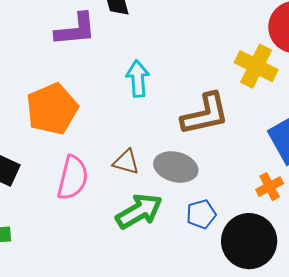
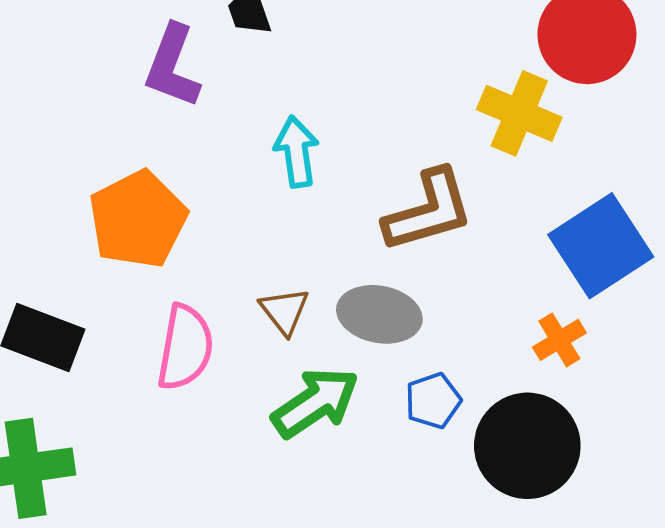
purple L-shape: (75, 29) -> (172, 66), turned 120
brown triangle: (126, 162) -> (284, 311), turned 40

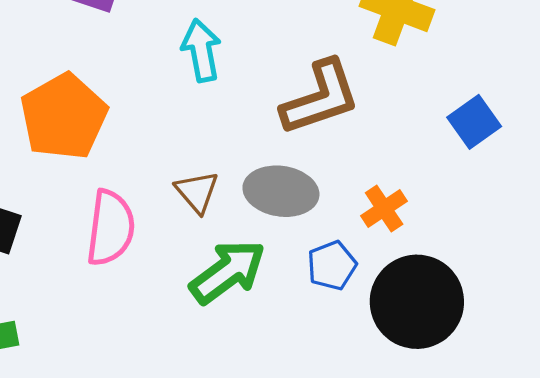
blue square: (601, 246) -> (474, 122), size x0.6
orange cross: (559, 340) -> (384, 208), moved

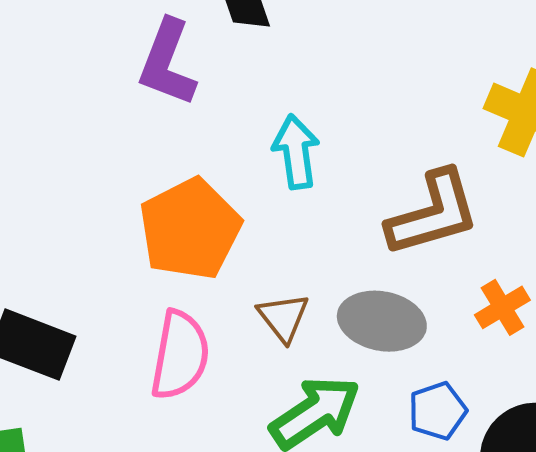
orange pentagon: (64, 117) -> (190, 229), moved
orange cross: (384, 208) -> (502, 307), moved

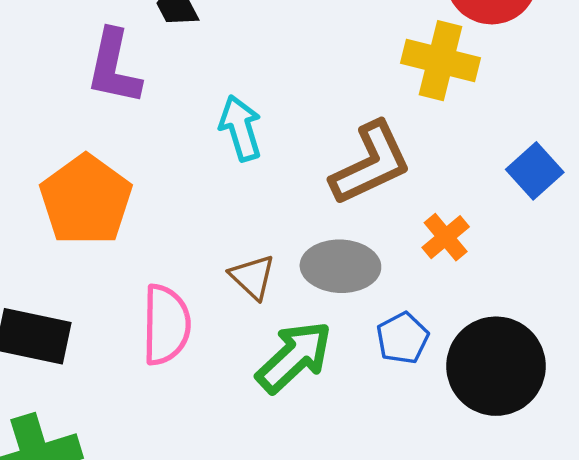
orange pentagon: (190, 229) -> (86, 200), moved

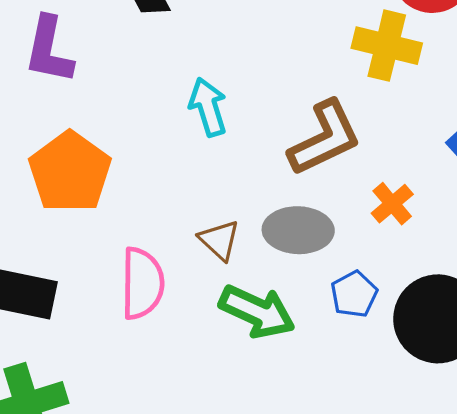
purple L-shape: (114, 67) -> (49, 50), moved
green arrow: (294, 357) -> (257, 312), turned 68

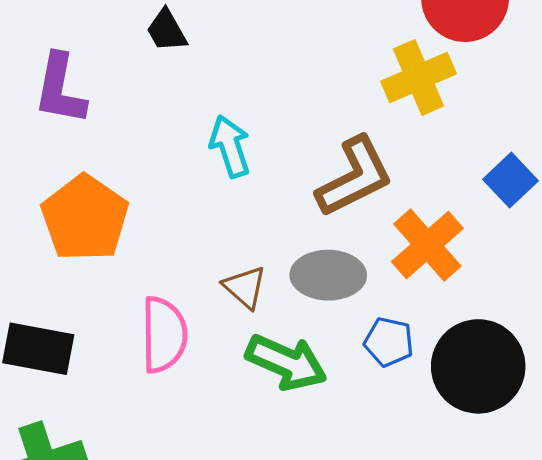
yellow cross: (387, 46) -> (418, 78), turned -36
orange cross: (392, 204) -> (427, 245), size x1.6
blue pentagon: (354, 294) -> (389, 342), turned -30

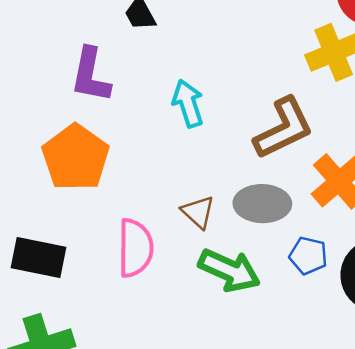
purple L-shape: (60, 89) -> (91, 75), moved

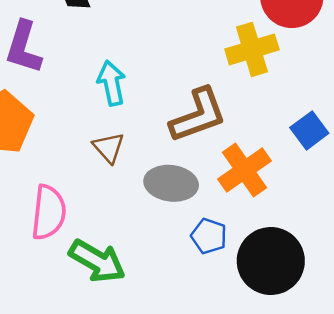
brown triangle: (198, 212) -> (109, 148), moved
green arrow: (229, 270) -> (97, 261), moved

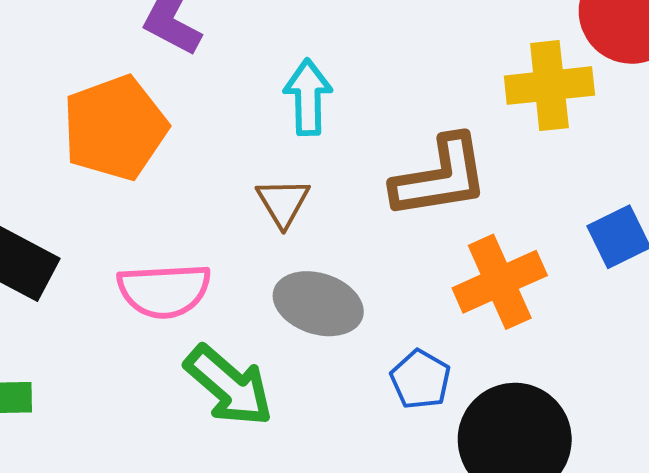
gray ellipse: (171, 183) -> (318, 304), moved
pink semicircle: (49, 212) -> (164, 291), turned 70

